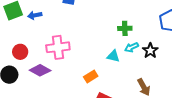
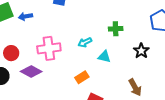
cyan arrow: (132, 47) -> (85, 42), moved

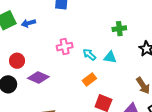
cyan arrow: (85, 42) -> (89, 54), moved, turned 72
pink cross: (49, 48) -> (65, 47), moved, size x0.7

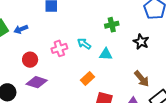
cyan arrow: (89, 54) -> (84, 44), moved
red circle: (17, 61) -> (30, 60), moved

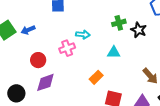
black star: (141, 42) -> (139, 30), moved
cyan arrow: (84, 44) -> (83, 34), moved, turned 152
purple diamond: (37, 82) -> (45, 82), turned -35

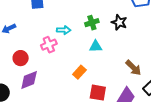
green cross: (119, 23) -> (92, 23), moved

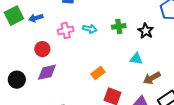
pink cross: (49, 45) -> (66, 30), moved
cyan triangle: (96, 46) -> (136, 59), moved
brown arrow: (133, 68) -> (152, 78), turned 96

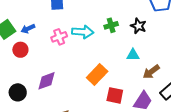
cyan arrow: (90, 29) -> (83, 32), size x1.5
red circle: (42, 49) -> (20, 50), moved
orange rectangle: (98, 73) -> (97, 74), size x1.5

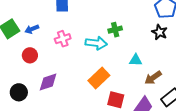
black star: (138, 26) -> (160, 32), moved
cyan arrow: (83, 32) -> (96, 43), moved
red circle: (20, 50) -> (30, 55), moved

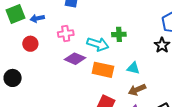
orange rectangle: (99, 78) -> (103, 70), moved, turned 45
brown arrow: (153, 78) -> (137, 90), moved
purple diamond: (48, 82) -> (75, 59), moved, turned 30

